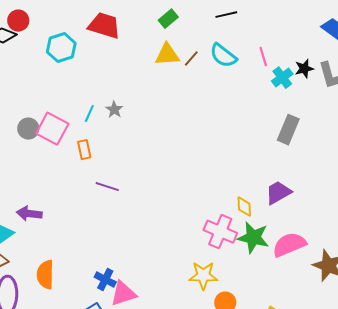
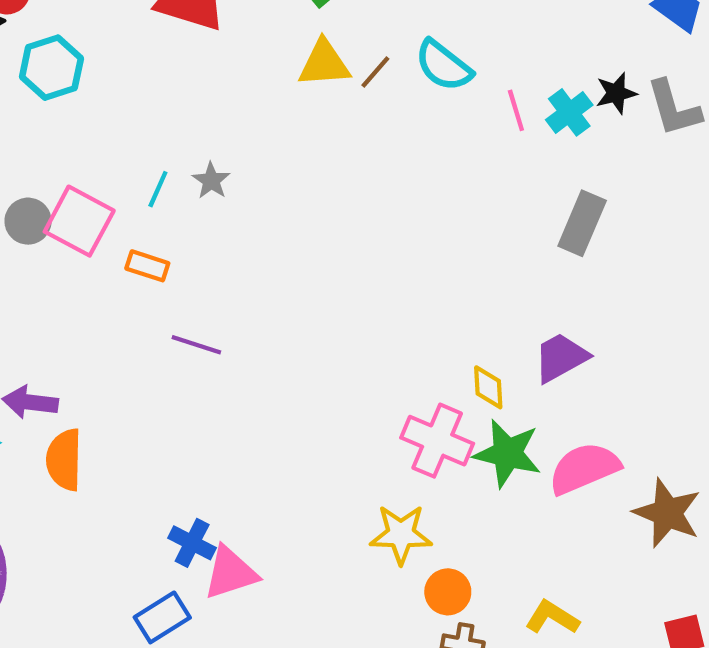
cyan hexagon: (61, 48) -> (51, 68), moved
pink line: (263, 57) -> (516, 110), moved
orange rectangle: (84, 150) -> (147, 266), turned -60
orange semicircle: (45, 275) -> (64, 460), moved

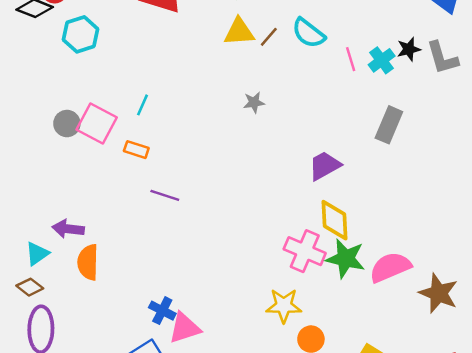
gray star: (211, 181) -> (254, 102), moved, turned 30
purple trapezoid: (561, 357) -> (325, 166), moved
yellow diamond: (488, 387) -> (334, 220), size x1.6

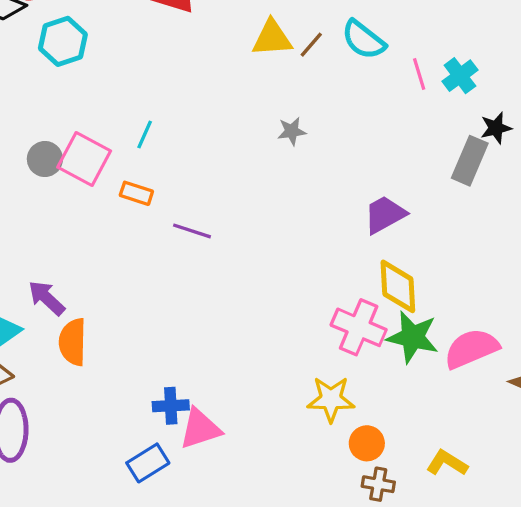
black star: (409, 49) -> (496, 128), moved
purple line: (165, 195) -> (192, 231), moved
purple arrow: (68, 229) -> (47, 298), turned 36
blue cross: (162, 311) -> (171, 406), turned -30

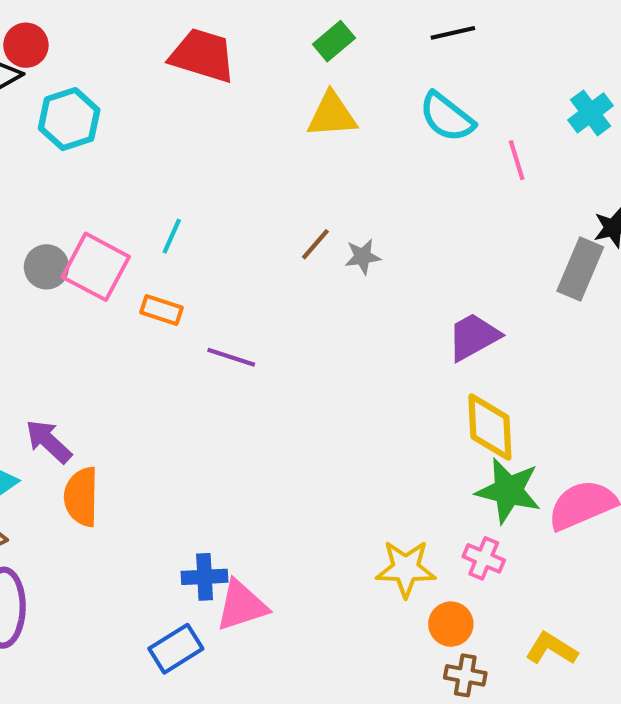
brown line: (311, 45) -> (315, 244), moved
cyan cross: (460, 76) -> (590, 113), moved
gray star: (292, 131) -> (363, 257), moved
pink cross: (359, 327) -> (484, 558), moved, size x0.6

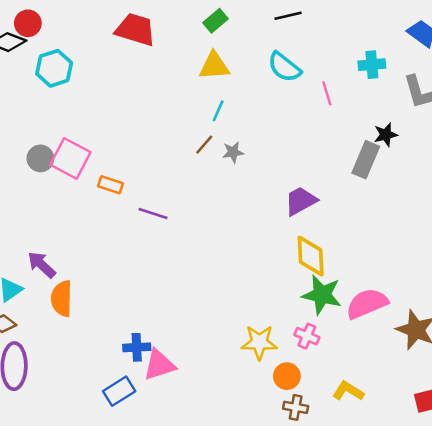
cyan cross: (590, 113) -> (372, 65), turned 32
cyan line: (172, 236) -> (218, 111), moved

